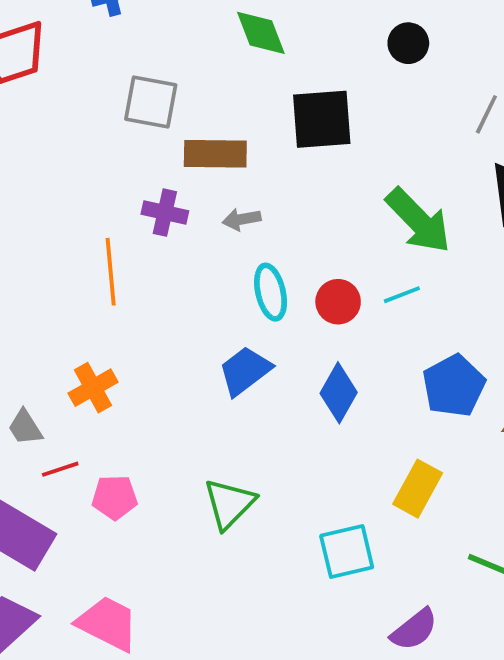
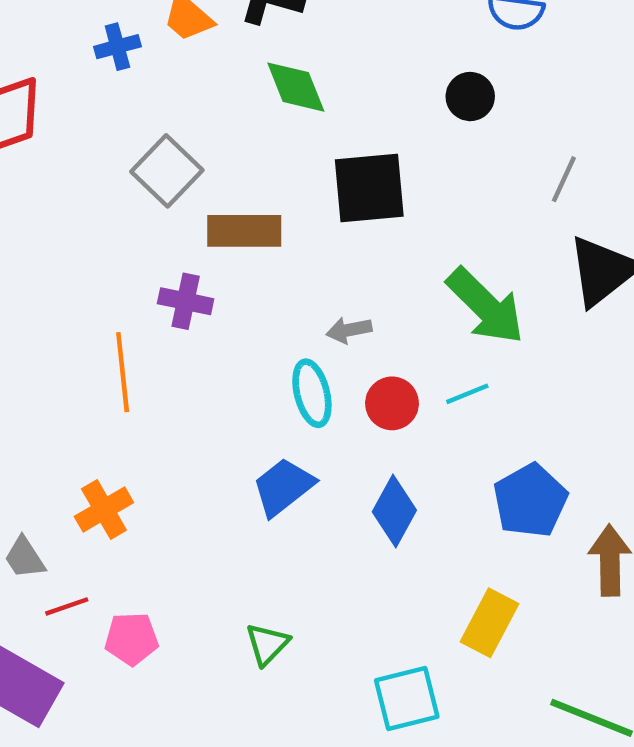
gray square: (151, 102) -> (167, 171), turned 34
gray arrow: (242, 219) -> (349, 330), moved
green triangle: (229, 504) -> (267, 644), size x0.7

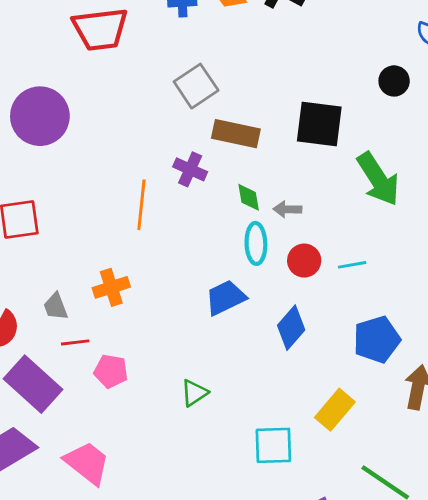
green diamond: (296, 87) -> (249, 197), moved, size x0.7
green arrow: (485, 306) -> (378, 179), moved

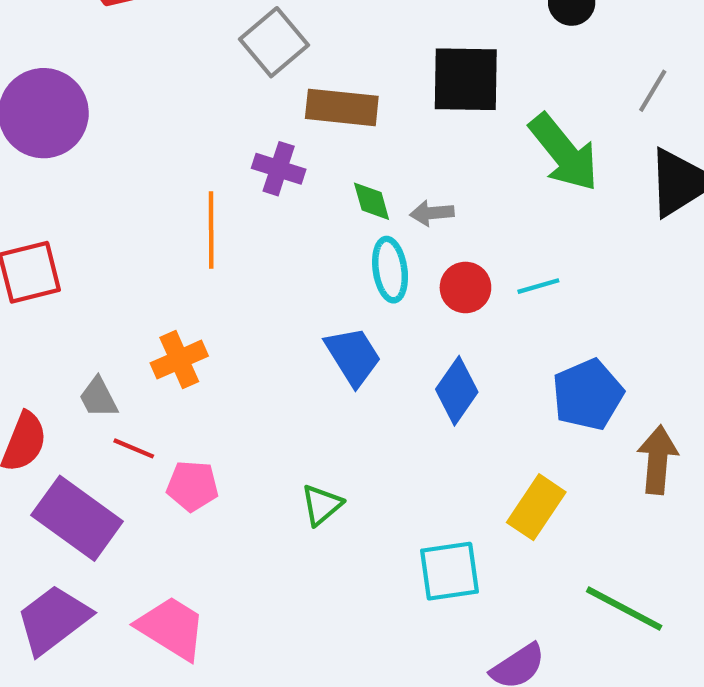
blue trapezoid: (226, 298) -> (353, 356), turned 90
red line: (75, 342) -> (134, 448), turned 36

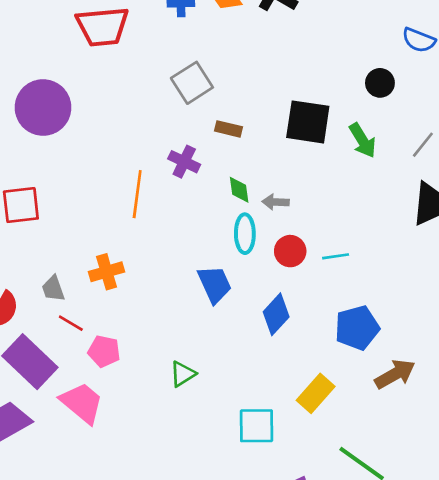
brown rectangle: (342, 107) -> (229, 129), size x0.6
green arrow: (564, 153) -> (363, 140), moved, size x0.7
brown arrow: (658, 460) -> (395, 374), turned 48
pink trapezoid: (172, 628) -> (82, 403), moved

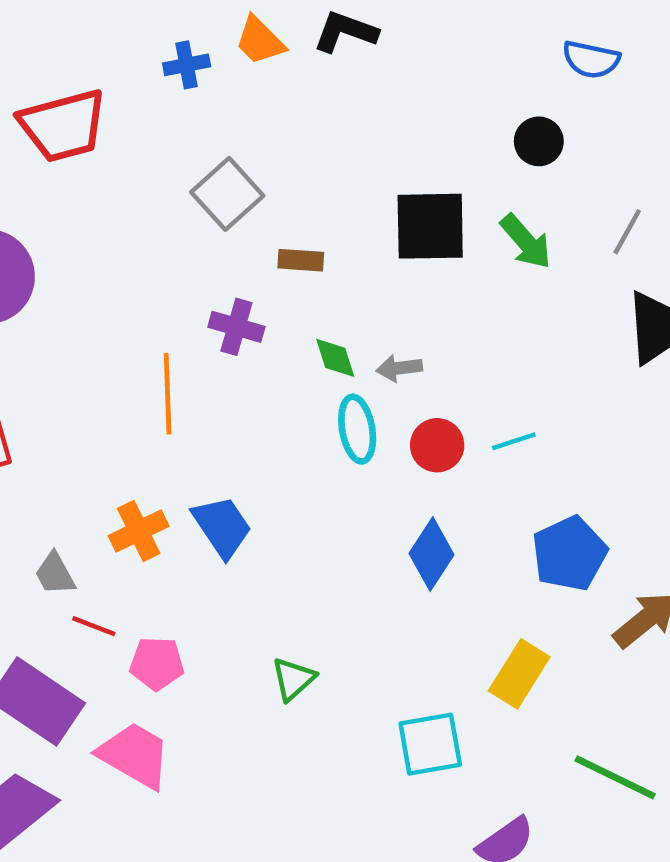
blue trapezoid: (215, 284) -> (222, 527), moved

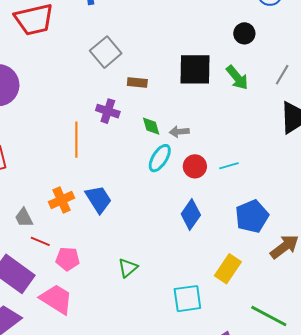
cyan ellipse: (357, 429) -> (160, 158), turned 40

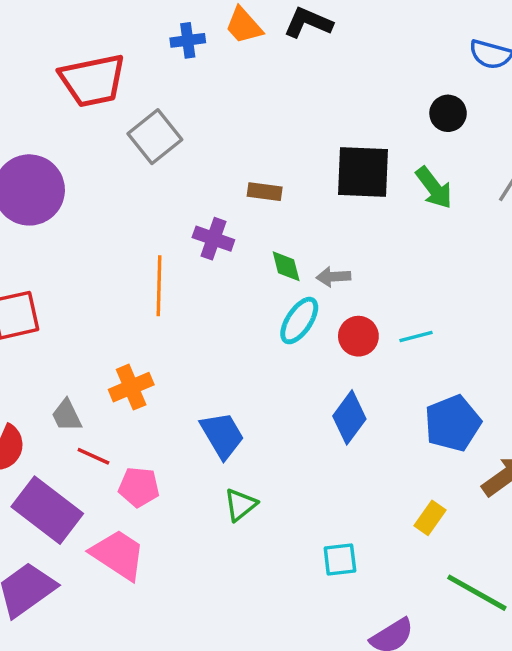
gray square: (106, 52) -> (155, 137), moved
blue trapezoid: (99, 199) -> (222, 435), moved
yellow rectangle: (228, 269) -> (430, 518), moved, size x0.7
cyan square: (187, 299) -> (340, 560), size x0.7

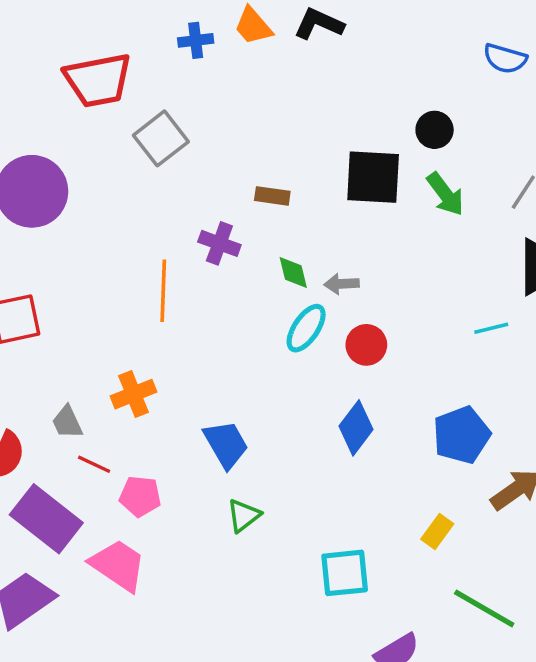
black circle: (448, 113) -> (435, 130), moved
cyan line: (416, 337) -> (491, 328), moved
cyan square: (340, 560) -> (345, 573), size x1.4

